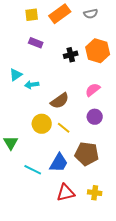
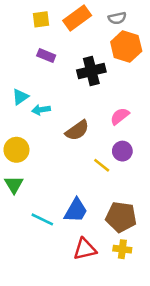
orange hexagon: (98, 51) -> (126, 46), moved
black cross: (71, 55) -> (91, 71), size x1.5
yellow circle: (42, 124) -> (16, 150), moved
yellow line: (64, 128) -> (102, 165), moved
brown pentagon: (87, 154) -> (121, 217), moved

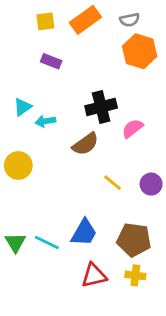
black cross: (91, 71) -> (101, 107), moved
purple circle: (122, 151) -> (151, 184), moved
green triangle: (14, 185) -> (15, 243), moved

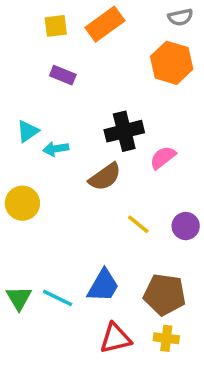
gray semicircle: (130, 20) -> (180, 17), moved

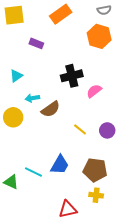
yellow square: (56, 26) -> (14, 15), moved, size x1.5
cyan arrow: (56, 149) -> (32, 98), moved
brown semicircle: (105, 177) -> (51, 109), moved
green triangle: (19, 298) -> (11, 182), moved, turned -35
red triangle: (115, 338) -> (68, 209), moved

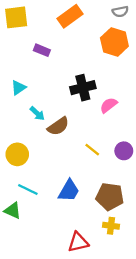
cyan arrow: (32, 98) -> (37, 113), turned -128
yellow circle: (13, 117) -> (17, 154), moved
cyan line: (33, 172) -> (28, 189), moved

